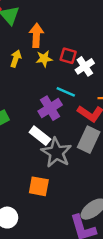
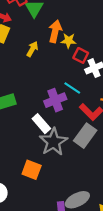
yellow star: (44, 59) -> (69, 41), moved

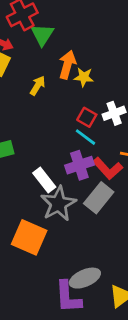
red square: (81, 55) -> (87, 117), moved
purple cross: (55, 100) -> (79, 165), moved
orange square: (32, 170) -> (29, 237), size x1.4

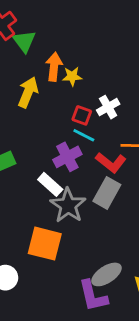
yellow arrow: (38, 86) -> (28, 92), size x1.5
purple cross: (79, 165) -> (67, 157), moved

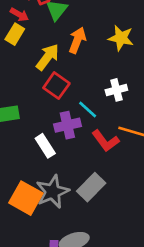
yellow star: (72, 76) -> (121, 38), moved, size x1.4
red square: (82, 115) -> (56, 86), moved, size x1.4
gray rectangle: (107, 193) -> (91, 187), moved
gray star: (68, 205) -> (53, 192), moved

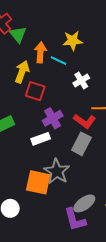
cyan line: (88, 110) -> (58, 61), moved
white rectangle: (45, 146) -> (41, 139), turned -60
gray rectangle: (91, 187) -> (81, 144), moved

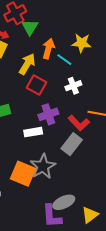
white cross: (81, 81) -> (73, 86), moved

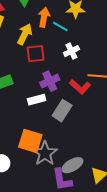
red square: (36, 85) -> (36, 54), turned -30
gray rectangle: (72, 144) -> (62, 111), moved
gray star: (43, 166) -> (45, 153), moved

